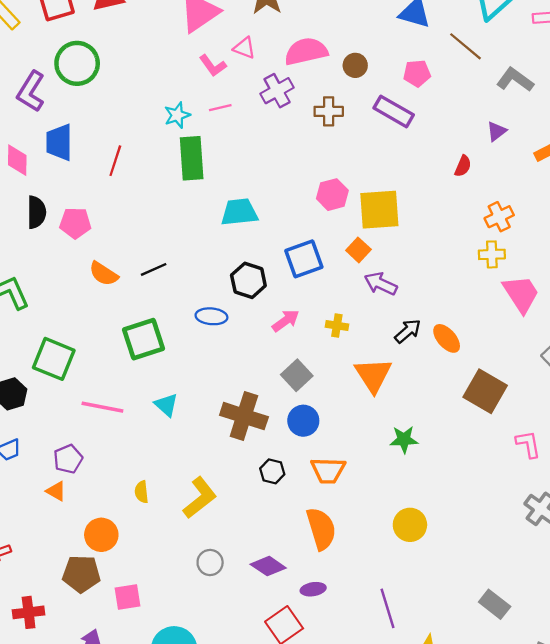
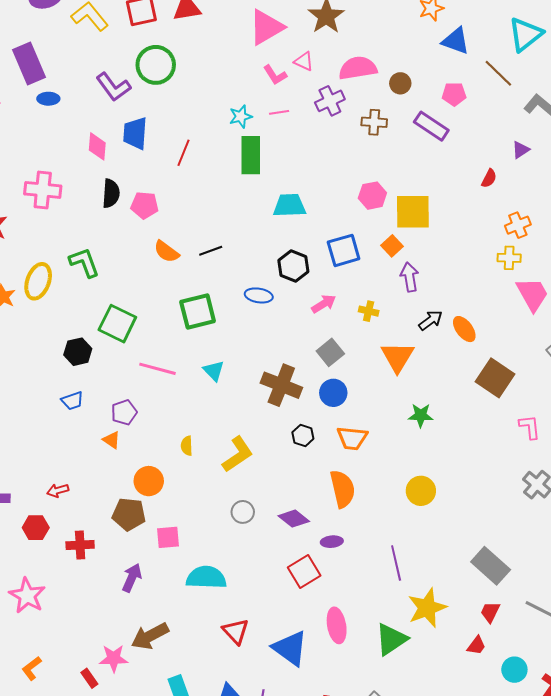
purple L-shape: (31, 92) -> (113, 87), turned -72
purple arrow: (381, 284) -> (410, 277), turned 52
gray rectangle: (495, 604) -> (491, 566), size x1.4

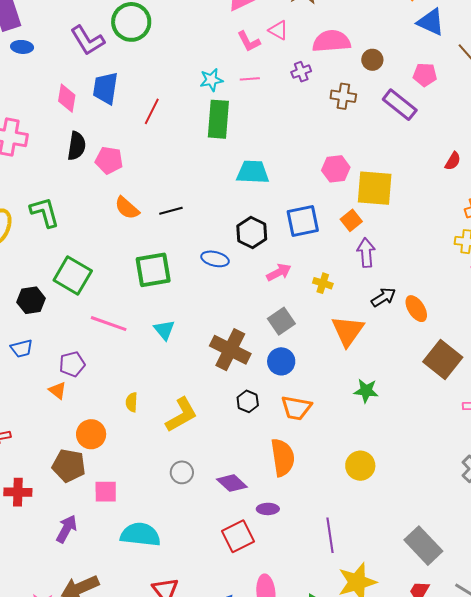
purple cross: (330, 101) -> (301, 72), size x0.7

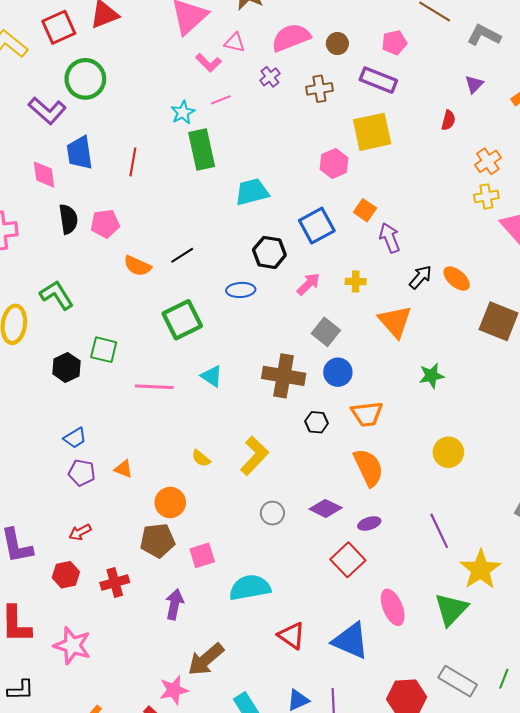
yellow square: (375, 188) -> (372, 132), moved
green square: (73, 275) -> (104, 350), size x0.7
black hexagon: (31, 300) -> (66, 367), moved
purple pentagon: (72, 364) -> (82, 473), moved, turned -30
yellow semicircle: (132, 402) -> (201, 458), turned -36

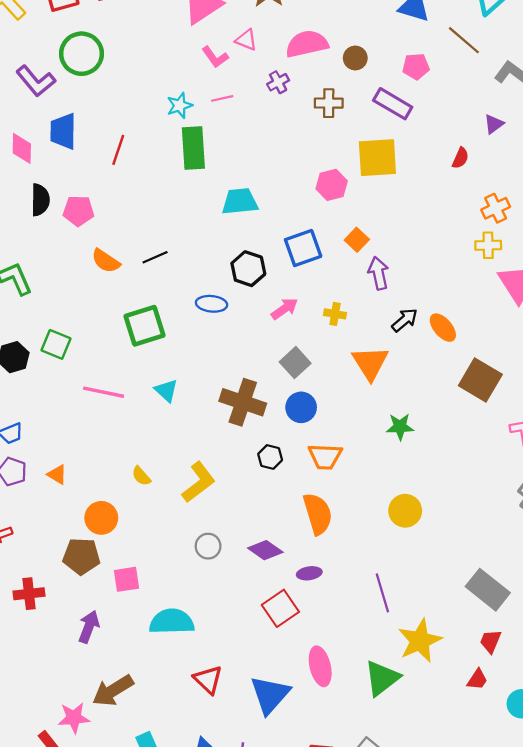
blue triangle: (351, 641) -> (270, 695), turned 39

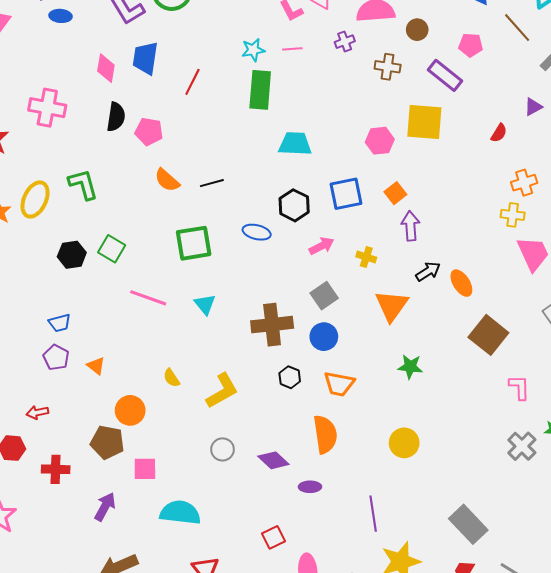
brown cross: (243, 402) -> (272, 325), turned -33
red square: (280, 608) -> (273, 537), moved, size x0.7

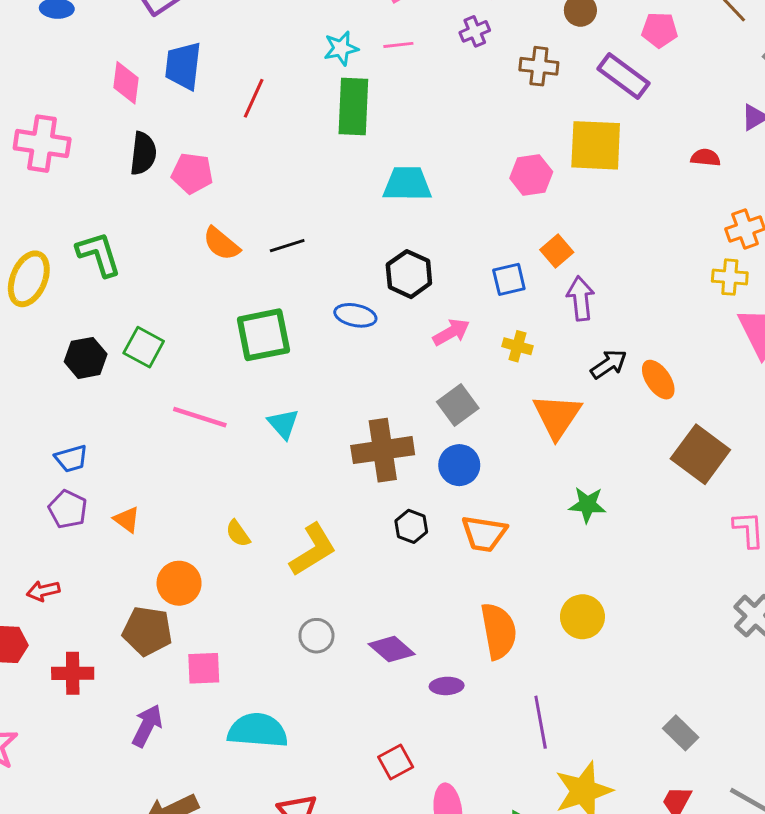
red semicircle: (499, 133) -> (706, 158), turned -114
blue square: (346, 194) -> (509, 279), moved, size x0.7
orange semicircle: (325, 434) -> (499, 631), moved
gray rectangle: (468, 524) -> (681, 733), size x0.6

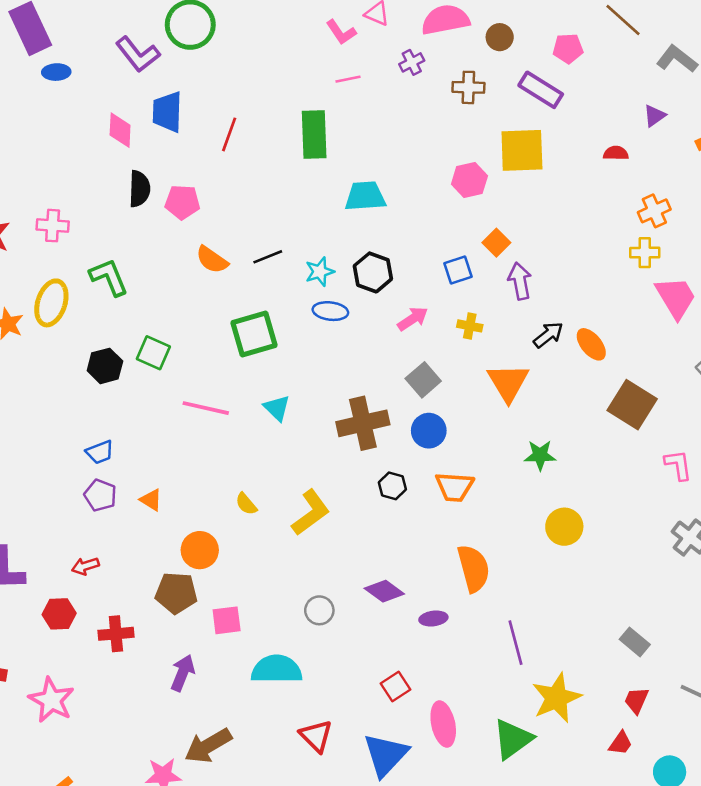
cyan star: (341, 48) -> (320, 272), moved
pink cross: (42, 144) -> (53, 226), moved, size x0.7
yellow circle: (582, 617) -> (564, 527), moved
gray circle: (316, 636) -> (319, 610), moved

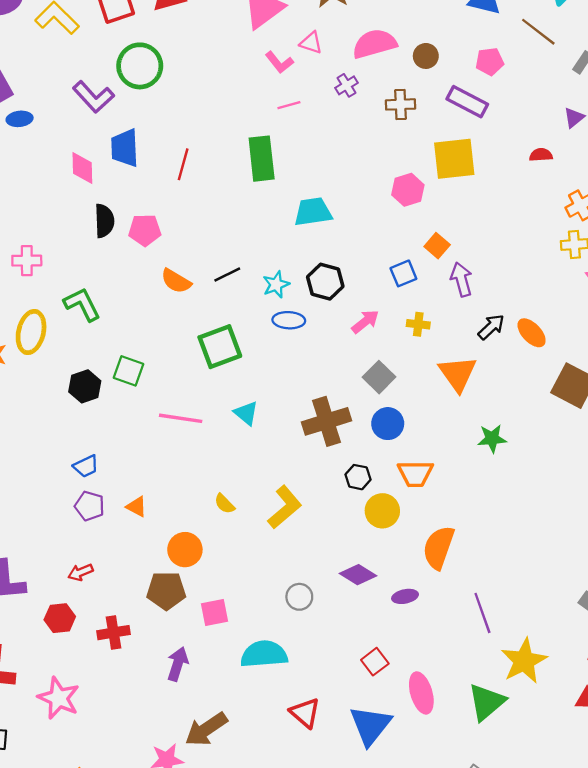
yellow circle: (564, 527) -> (382, 511), moved
orange semicircle: (474, 568) -> (439, 547), turned -141

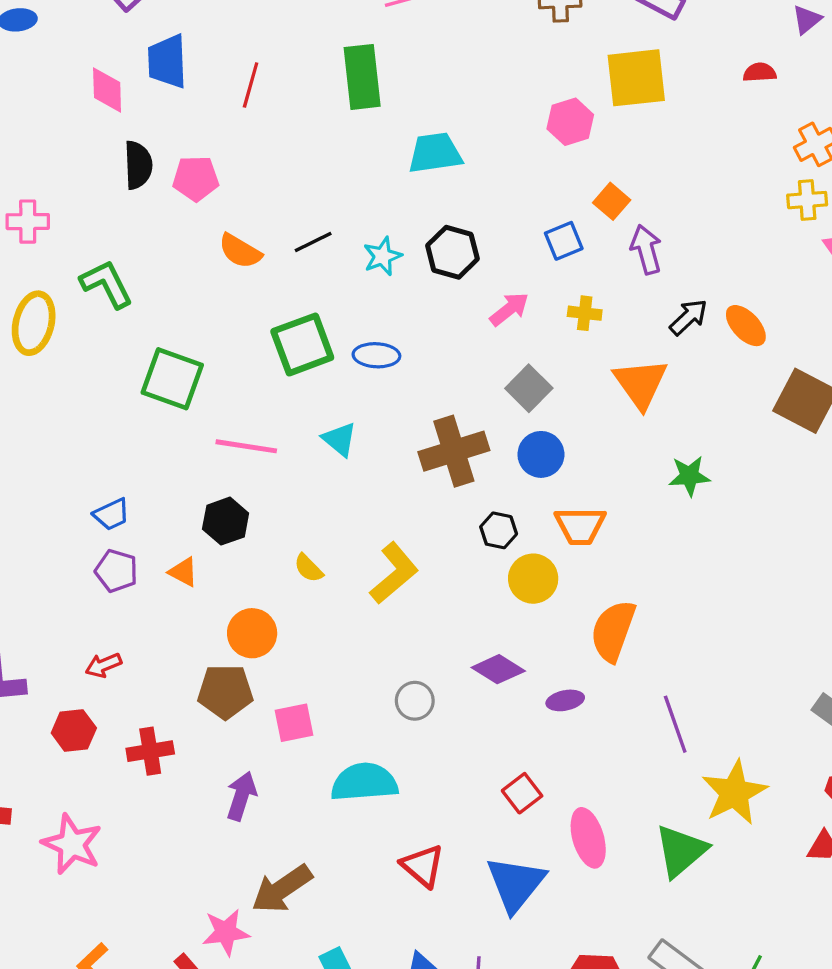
blue ellipse: (289, 320) -> (376, 355), moved
green square: (128, 371) -> (172, 379), size x1.4
black hexagon: (85, 386) -> (226, 521), moved

